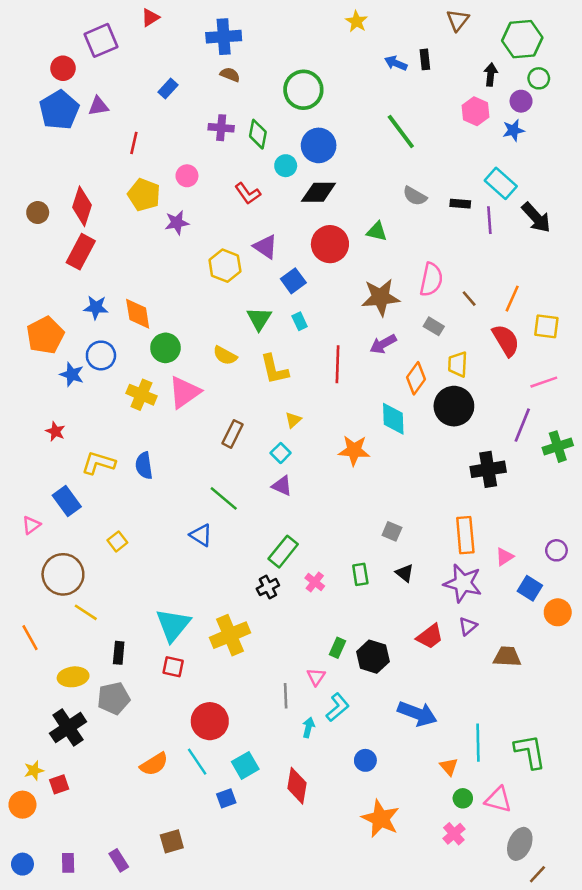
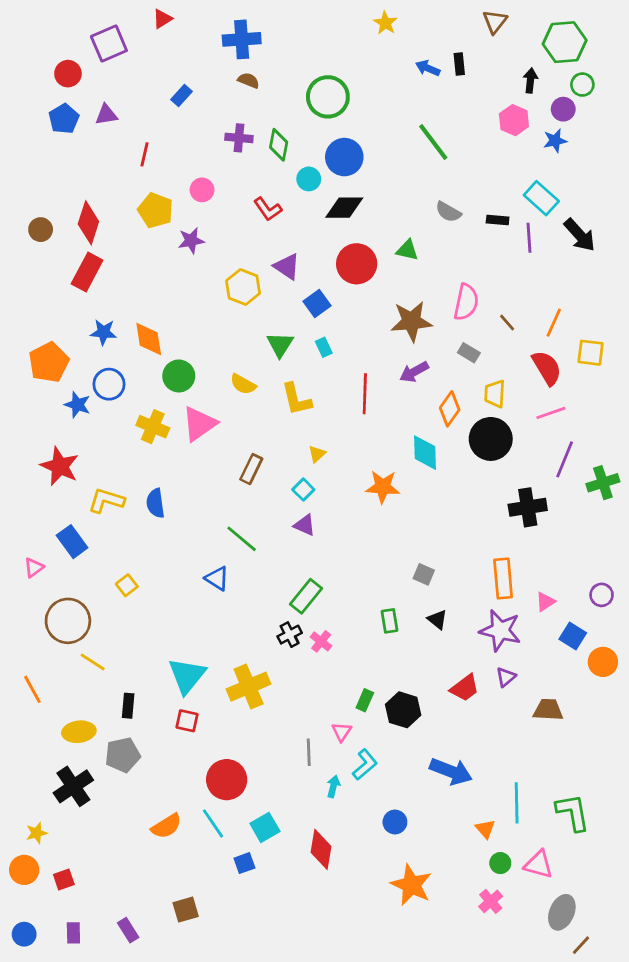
blue pentagon: (59, 110) -> (64, 119), size x0.7
pink line: (544, 382) -> (551, 413), moved
red star: (55, 431) -> (60, 466), size x1.8
pink cross: (315, 582) -> (321, 641), moved
red square: (59, 784) -> (64, 879), moved

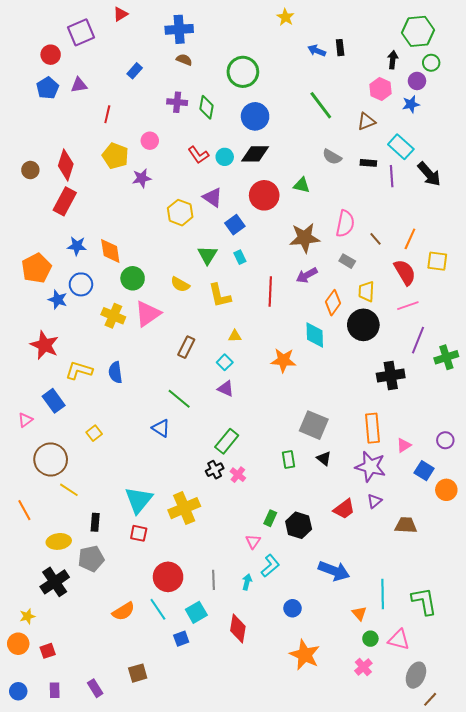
brown triangle: (495, 22) -> (366, 121), moved, turned 30
cyan circle: (309, 179) -> (225, 157), moved
yellow triangle: (317, 454) -> (235, 336), turned 40
gray square: (424, 574) -> (314, 425), size x1.8
gray line: (309, 752) -> (214, 580), moved

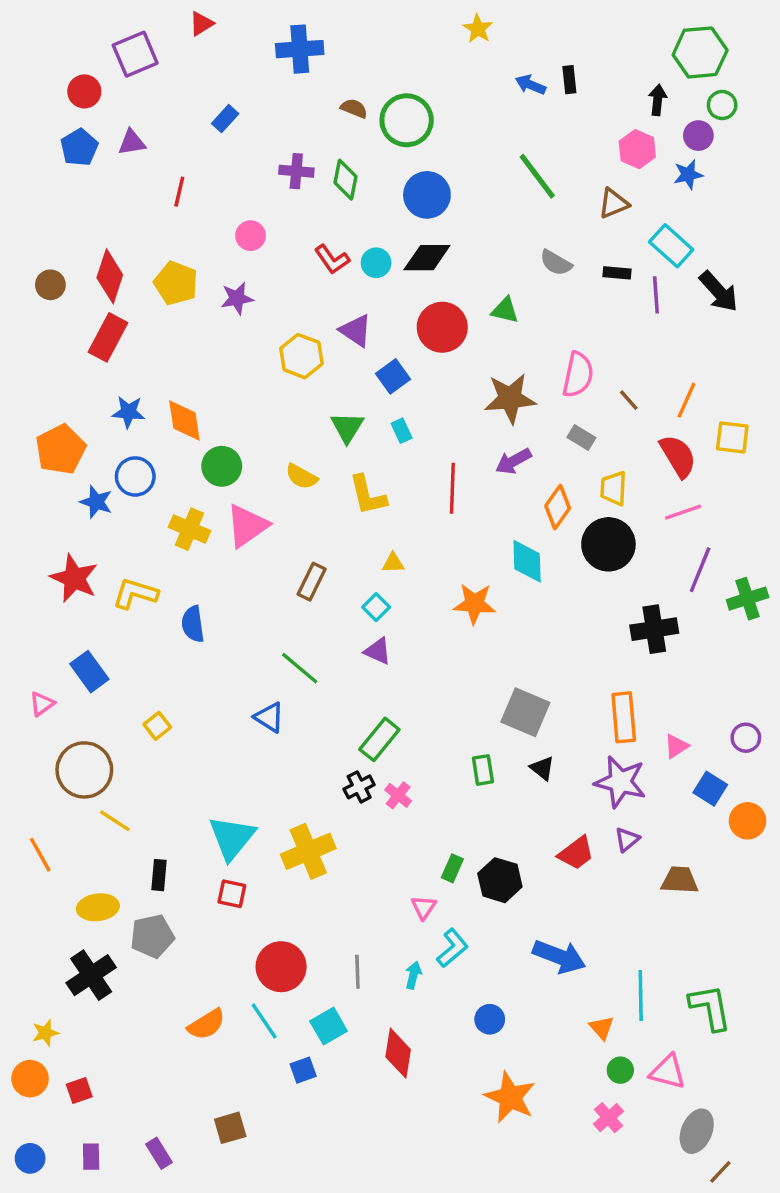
brown semicircle: (184, 60) -> (354, 108), moved
yellow pentagon: (115, 156) -> (176, 283), moved
yellow L-shape: (79, 370) -> (135, 594), moved

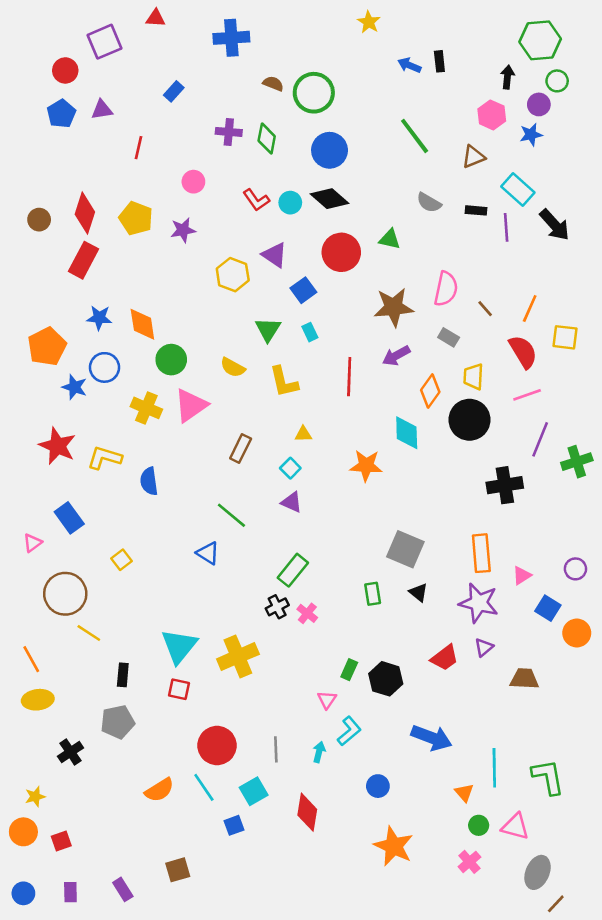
red triangle: (201, 24) -> (156, 18), turned 36
black diamond: (427, 258) -> (330, 199), turned 42
yellow ellipse: (98, 907) -> (38, 700), moved
black cross: (91, 975) -> (70, 752), size x0.7

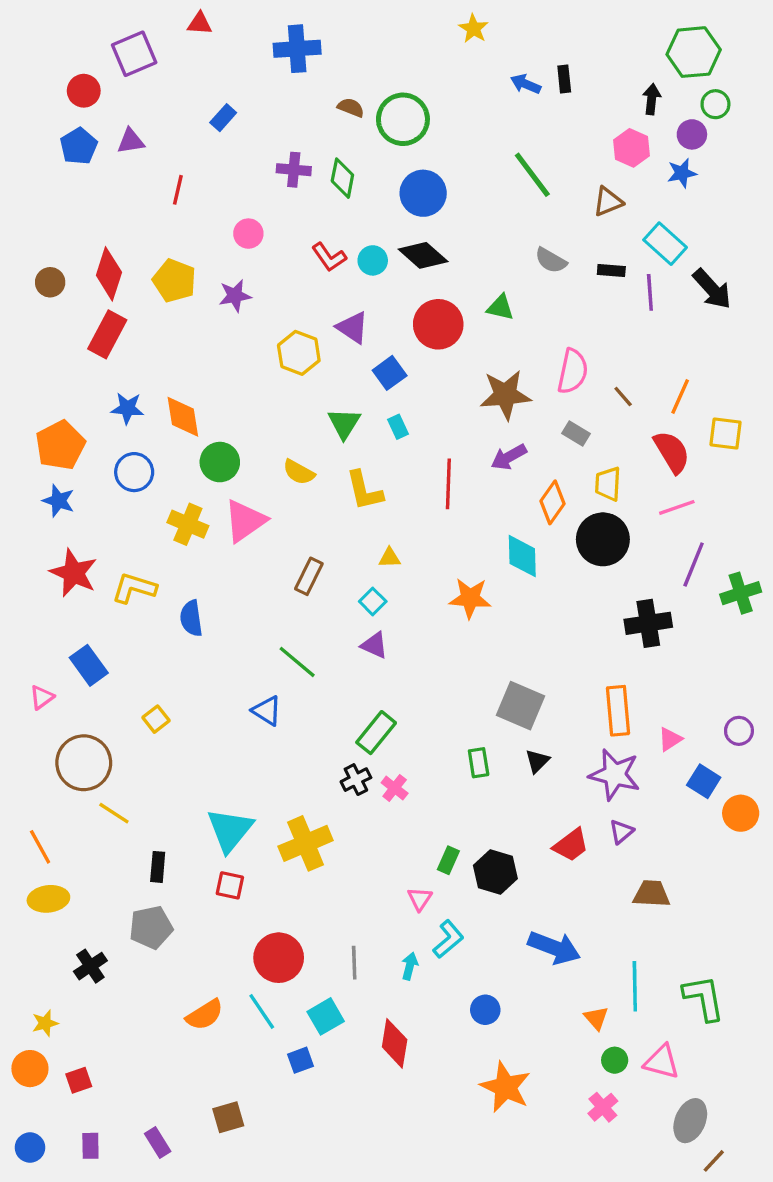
blue star: (74, 387) -> (59, 501), moved
black triangle: (418, 592) -> (537, 761), turned 36
brown trapezoid: (524, 679) -> (652, 894), moved

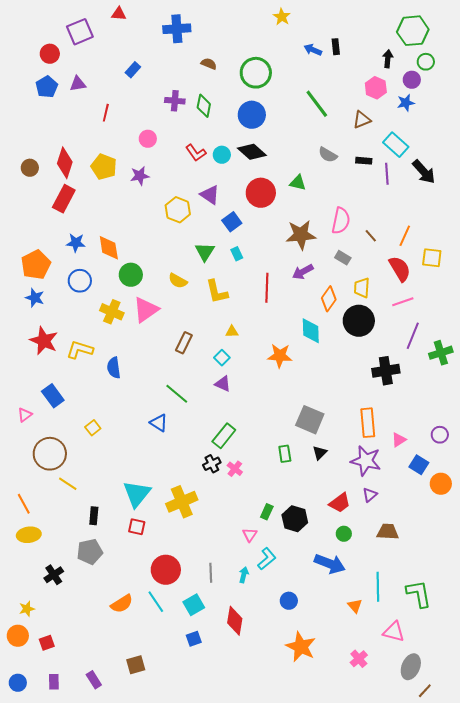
green circle: (403, 119) -> (256, 73), moved
blue square: (300, 1060) -> (194, 639), moved
green circle: (615, 1060) -> (344, 534), moved

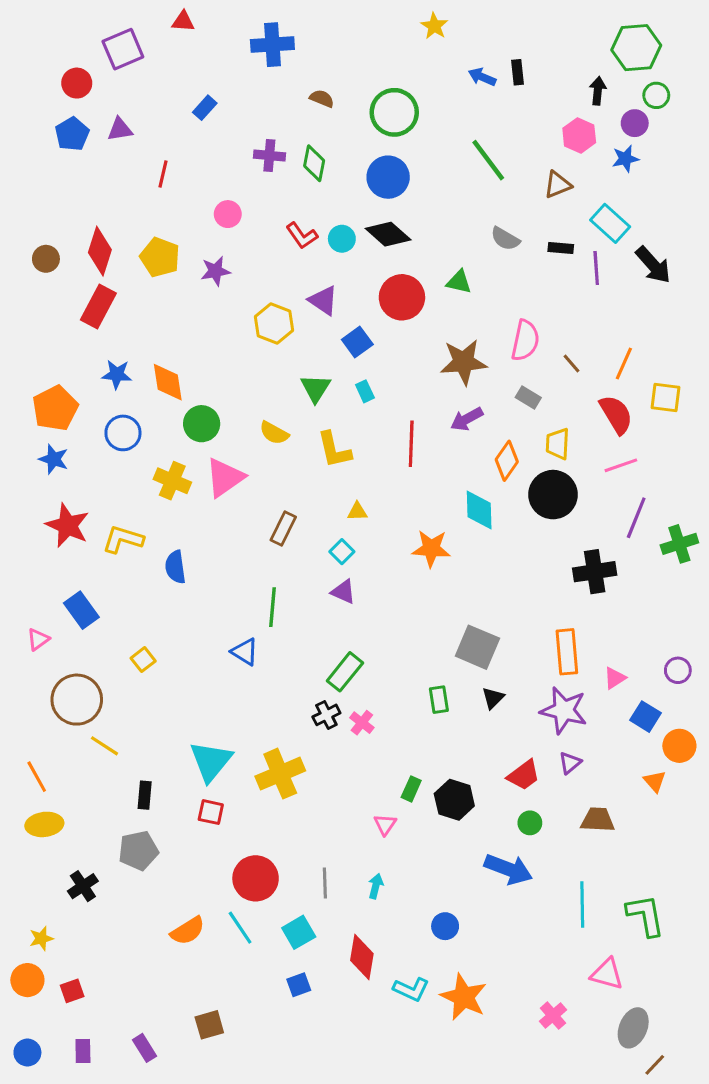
green line: (177, 394) -> (272, 607), turned 55
cyan L-shape: (267, 559) -> (411, 989), moved, turned 65
orange triangle: (355, 606) -> (655, 781), moved

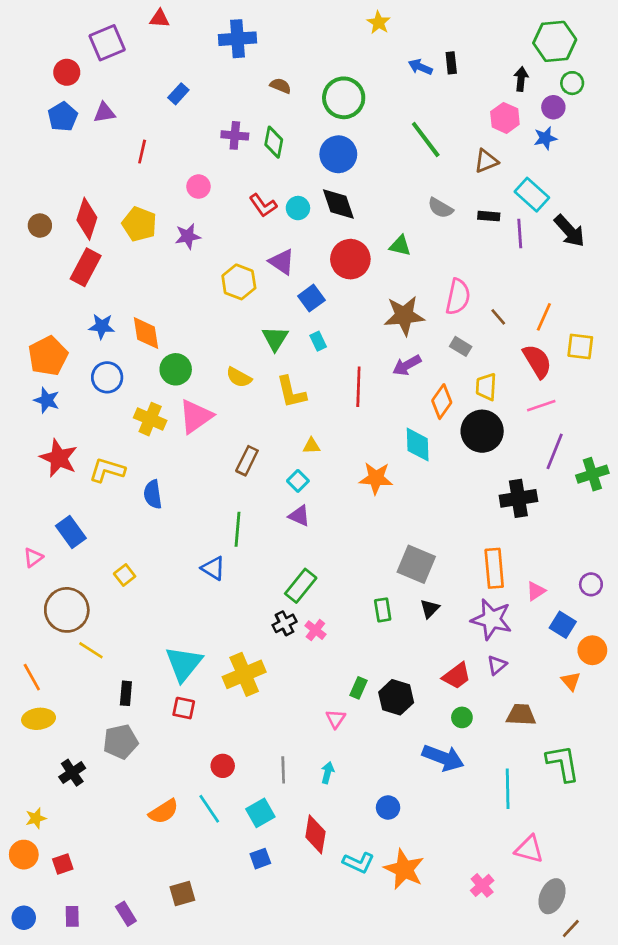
black diamond: (388, 234) -> (338, 204), turned 30
red circle: (256, 878) -> (223, 766), size x0.6
green L-shape: (645, 915) -> (563, 763), moved

